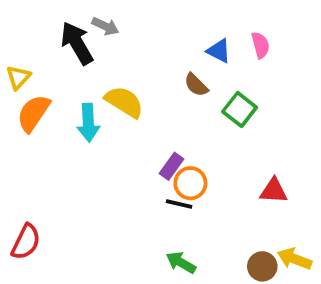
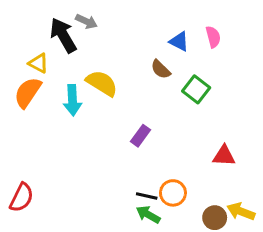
yellow triangle: (18, 77) -> (39, 63), moved, turned -45
orange circle: (190, 183) -> (173, 193), moved
black line: (179, 204) -> (147, 196), moved

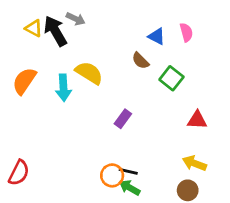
yellow triangle: (39, 63) -> (34, 28), moved
red triangle: (224, 156) -> (197, 120), moved
orange circle: (173, 193) -> (112, 175), moved
yellow arrow: (241, 211) -> (194, 163), moved

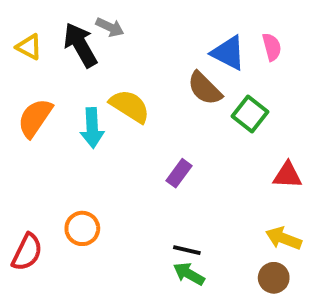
yellow triangle: (34, 28) -> (29, 47), moved
blue triangle: (157, 36) -> (228, 53), size x1.4
brown semicircle: (140, 61) -> (205, 88), size x1.4
orange circle: (112, 175) -> (82, 228), moved

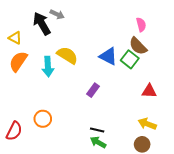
yellow triangle: (29, 47) -> (15, 38), moved
blue triangle: (228, 53) -> (108, 56), moved
brown semicircle: (205, 88) -> (138, 46), moved

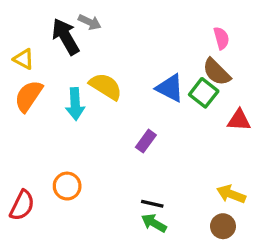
red triangle: (149, 91) -> (239, 120), moved

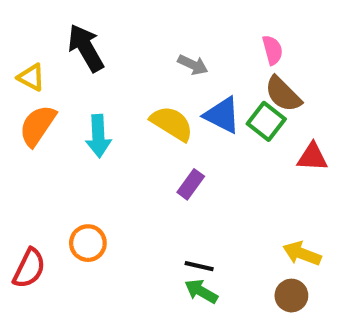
gray arrow: (90, 22) -> (193, 65), moved
pink semicircle: (221, 38) -> (273, 50), moved
yellow semicircle: (106, 86) -> (172, 123), moved

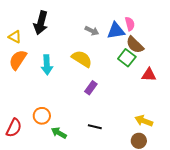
black arrow: (86, 48) -> (41, 23), turned -135
blue triangle: (222, 115) -> (116, 31), moved, turned -36
green arrow: (201, 291) -> (59, 133), moved

